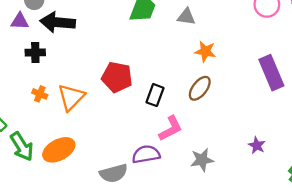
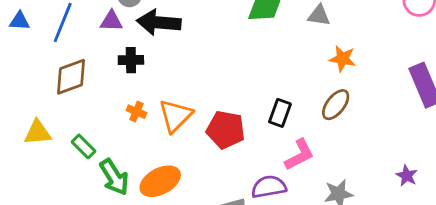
red pentagon: (117, 77) -> (226, 130), moved

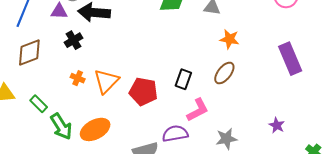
black cross: (131, 60) -> (74, 40), turned -30

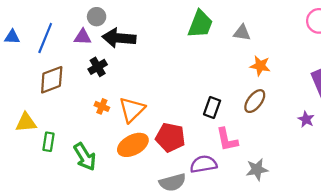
red pentagon: (143, 91) -> (170, 137), moved
green rectangle: (39, 104) -> (48, 142), moved, turned 54
pink L-shape: (198, 110) -> (227, 140), turned 105
purple star: (277, 125) -> (306, 119), moved
orange ellipse: (95, 129) -> (133, 145), moved

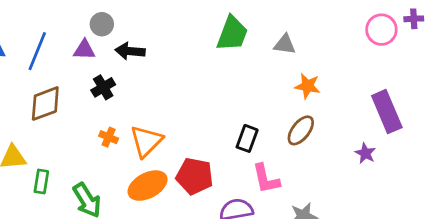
black arrow: (119, 38) -> (130, 51), size x0.7

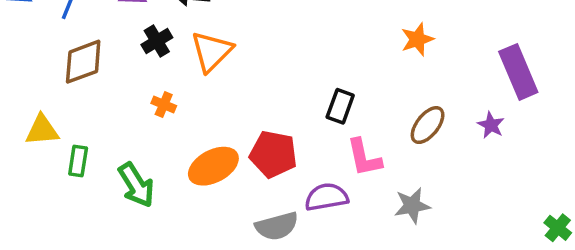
orange star: (308, 86) -> (417, 39), turned -30
brown ellipse: (301, 130) -> (428, 125), moved
orange triangle: (146, 141) -> (212, 51), moved

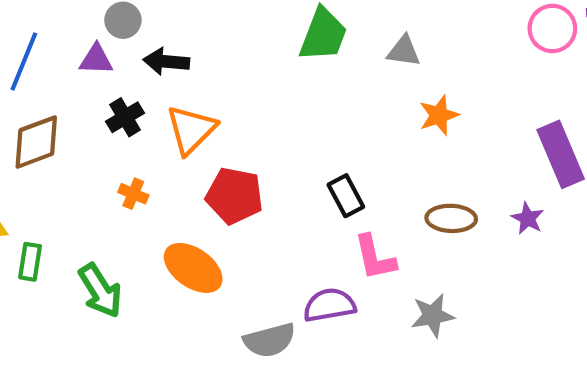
black rectangle: (340, 106) -> (346, 196), turned -48
brown ellipse: (428, 125) -> (451, 218), turned 54
red pentagon: (273, 154) -> (234, 196), moved
orange ellipse: (213, 166) -> (193, 268), turned 63

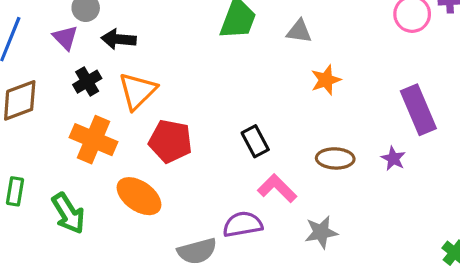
purple triangle: (96, 59) -> (65, 38), turned 44
orange cross: (133, 194) -> (93, 140), size x2.0
pink L-shape: (375, 258) -> (277, 188), turned 147

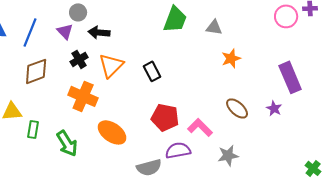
red pentagon: (170, 141) -> (165, 117), moved
black rectangle: (255, 141) -> (152, 71), moved
brown ellipse: (335, 158) -> (237, 108), turned 40

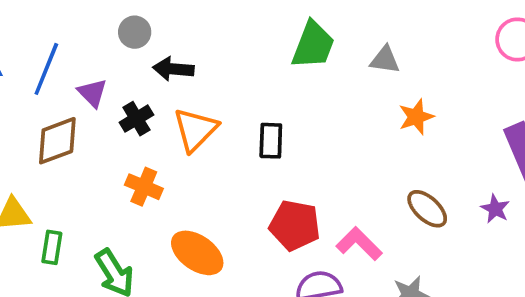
purple triangle: (65, 31) -> (92, 93), moved
black rectangle: (152, 71) -> (271, 141), turned 30
orange cross: (83, 96) -> (144, 187), size x0.7

